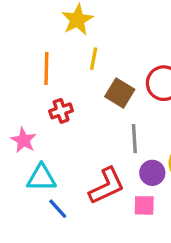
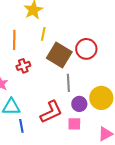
brown square: (120, 93) -> (59, 55), size x1.4
blue line: (58, 209) -> (21, 126), turned 32

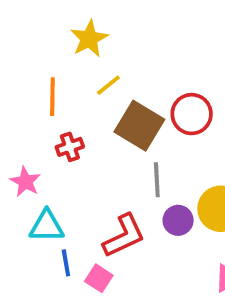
yellow line: (43, 34) -> (108, 85), turned 40
pink square: (74, 124) -> (99, 278), moved, turned 32

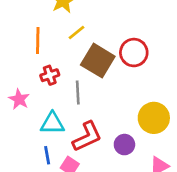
gray line: (157, 180) -> (78, 93), moved
purple circle: (178, 220) -> (124, 145), moved
cyan triangle: (47, 226) -> (52, 123), moved

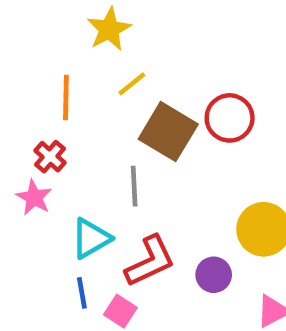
red cross: (50, 75) -> (50, 157), moved, turned -30
cyan triangle: (52, 123) -> (91, 238), turned -30

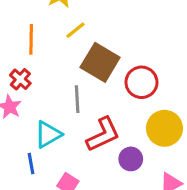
red circle: (230, 118) -> (141, 82), moved
red L-shape: (150, 261) -> (103, 134), moved
blue line: (82, 293) -> (31, 164), moved

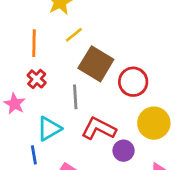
red cross: (20, 79) -> (37, 79), moved
red L-shape: (103, 134) -> (99, 129), turned -128

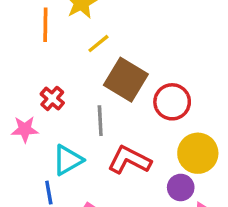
orange line: (34, 43) -> (45, 25), moved
pink star: (15, 104) -> (25, 129), turned -30
purple circle: (124, 151) -> (181, 187), moved

